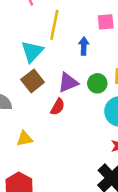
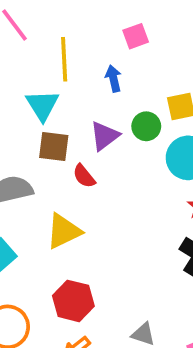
brown square: (33, 81) -> (54, 147), turned -30
red semicircle: (58, 107) -> (84, 176), moved, turned 126
yellow triangle: (25, 139) -> (64, 231), size x1.5

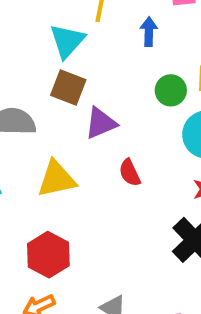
purple triangle: (105, 136) -> (101, 123), moved
red semicircle: (84, 176) -> (130, 173), moved

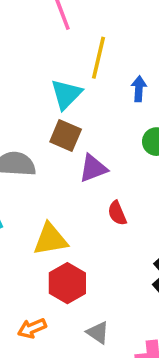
yellow triangle: (56, 179) -> (50, 239), moved
red hexagon: (48, 255) -> (67, 283), moved

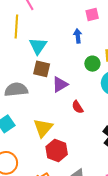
yellow line: (98, 58) -> (16, 27), moved
yellow triangle: (50, 239) -> (43, 128), turned -30

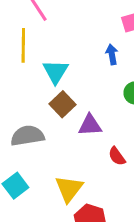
brown square: (42, 69) -> (62, 104), turned 36
purple triangle: (60, 84) -> (90, 125), turned 30

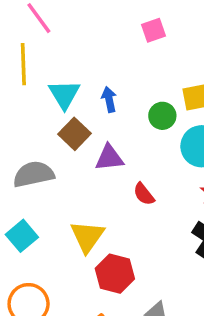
blue arrow: (112, 54) -> (109, 99), moved

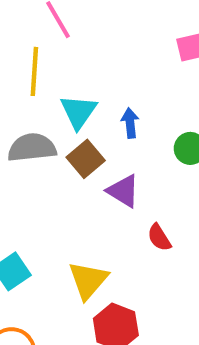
purple triangle: (109, 158) -> (123, 191), turned 32
gray semicircle: (34, 174) -> (32, 148), moved

